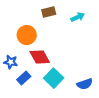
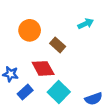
brown rectangle: (49, 12) -> (58, 45), moved, turned 56
orange circle: (27, 35) -> (30, 30), moved

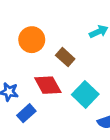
cyan square: (59, 92) -> (85, 94), moved

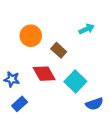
blue rectangle: (26, 113) -> (20, 104), moved

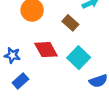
brown rectangle: (59, 50) -> (70, 23), moved

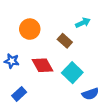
blue star: (12, 55) -> (12, 61), moved

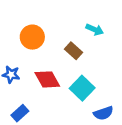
cyan arrow: (83, 23) -> (95, 30), turned 48

